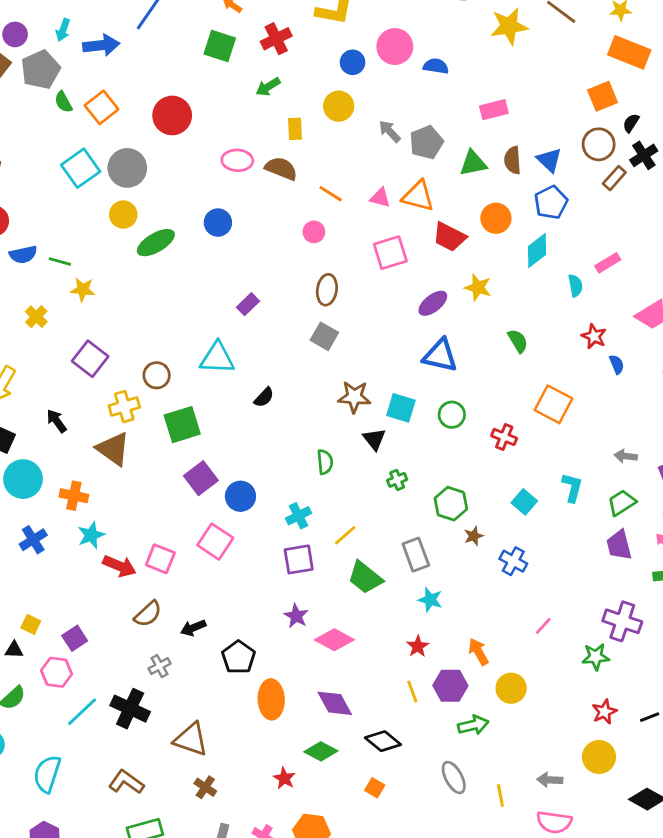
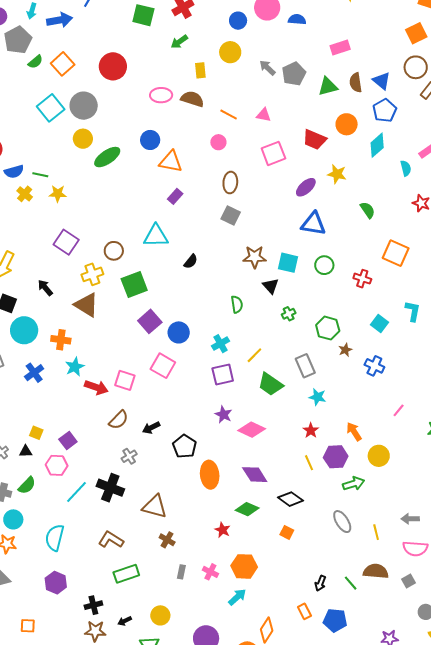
green semicircle: (63, 102) -> (35, 62), turned -98
orange triangle: (418, 196) -> (171, 162), moved
yellow cross: (36, 317) -> (25, 194), moved

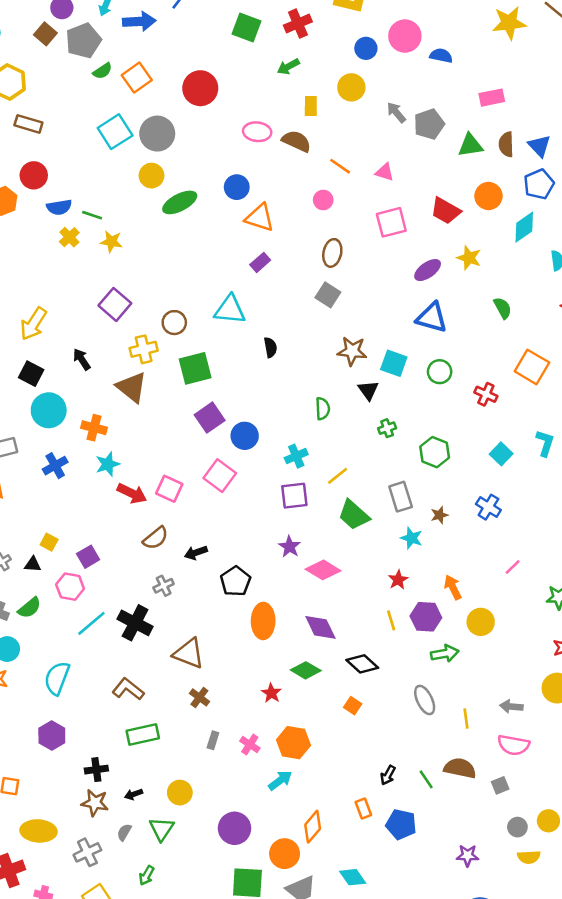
black semicircle: (191, 261) -> (270, 347), turned -56
brown star: (345, 350) -> (439, 515), moved

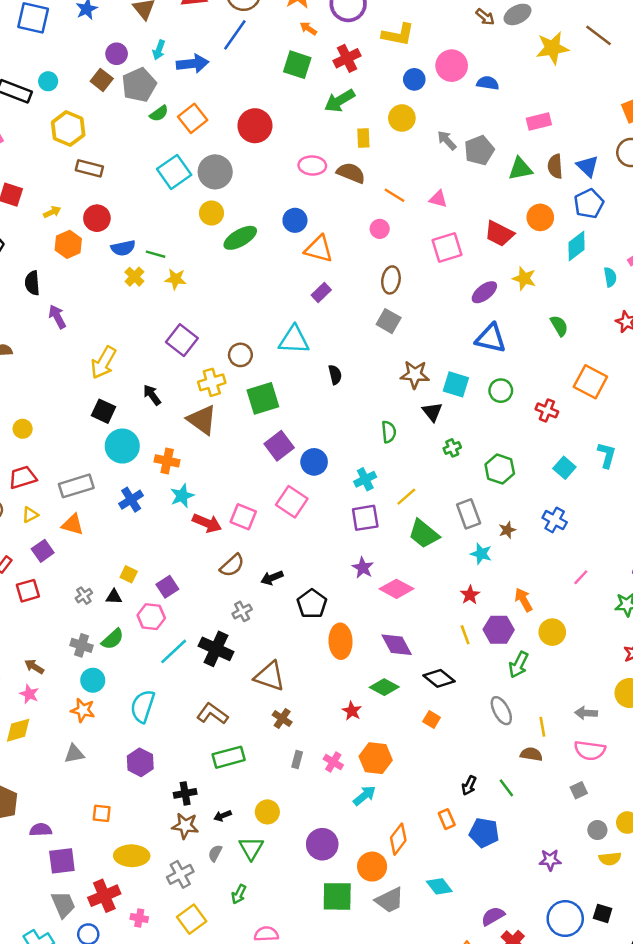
green arrow: (288, 67) -> (340, 101), size x1.4
green arrow: (445, 654) -> (519, 665), turned 130
brown semicircle: (460, 768) -> (531, 754), moved, size x0.7

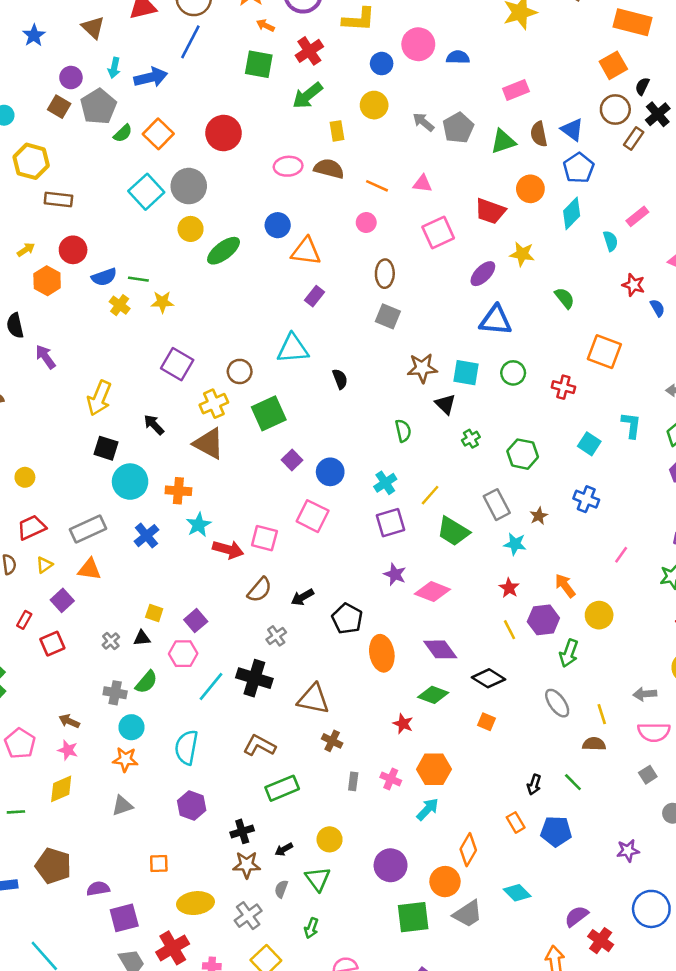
purple square: (279, 446) -> (292, 460), size x0.7

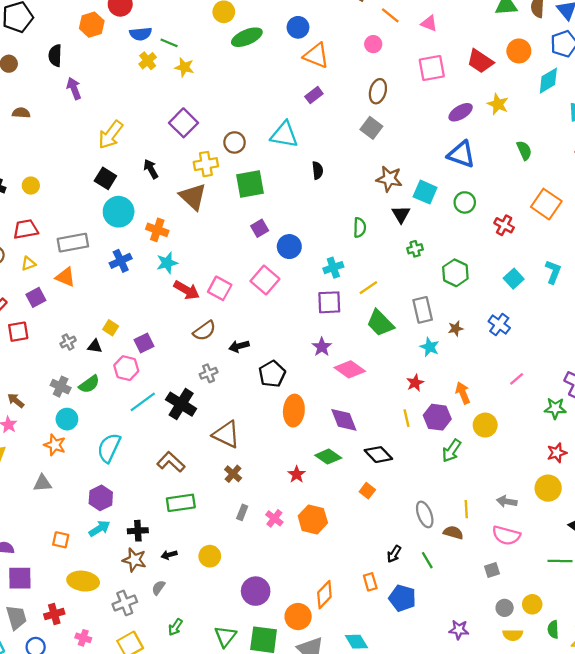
gray ellipse: (557, 703) -> (425, 514), moved
cyan arrow: (428, 809) -> (99, 528), moved
green triangle: (318, 879) -> (225, 636), moved
red cross: (173, 948) -> (54, 614), size x0.7

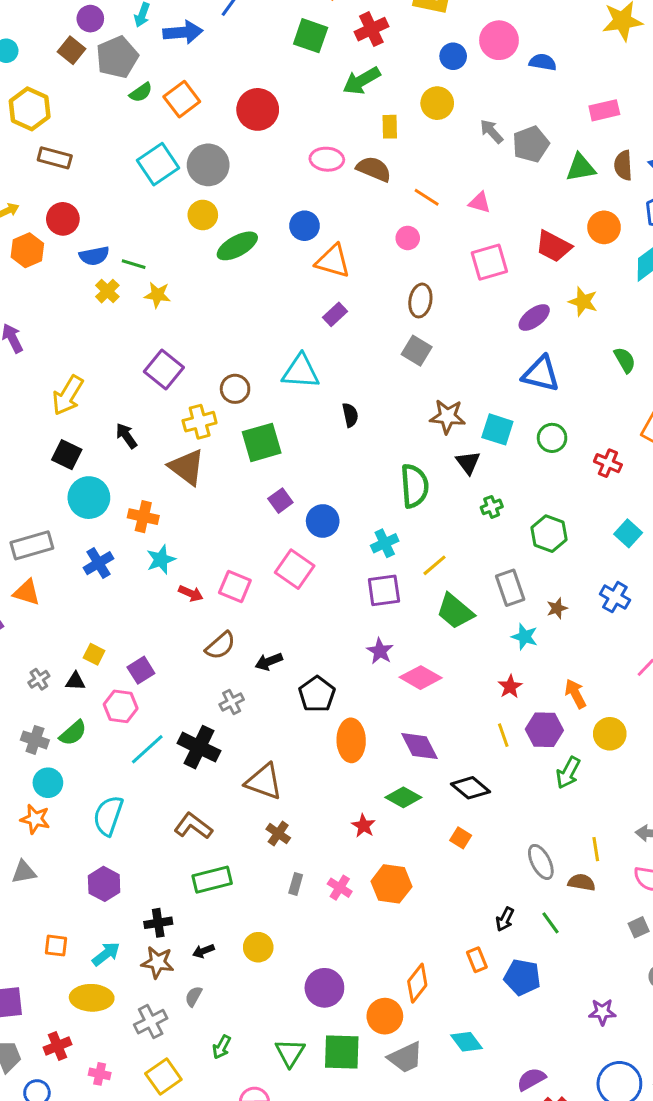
green semicircle: (360, 228) -> (414, 486), size x1.6
red arrow: (187, 290) -> (191, 593), size x0.7
cyan arrow: (99, 528) -> (106, 954), moved

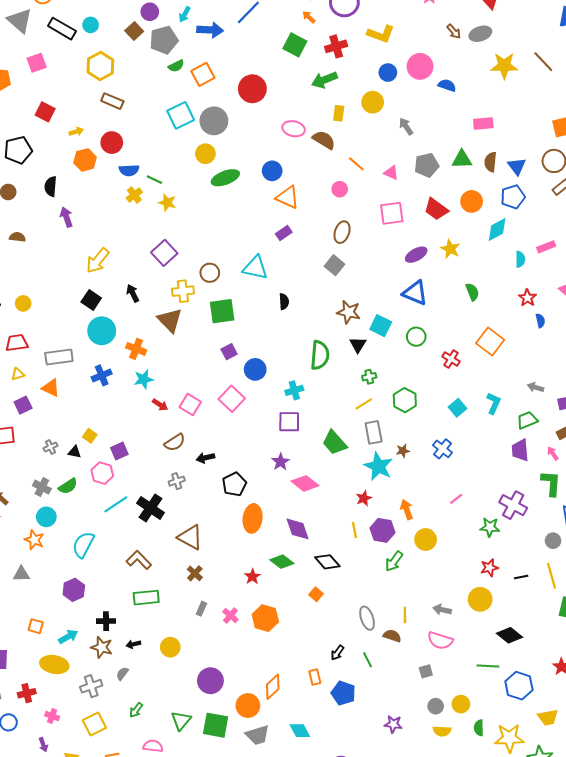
gray pentagon: (531, 144) -> (427, 165), moved
yellow line: (434, 565) -> (364, 404), moved
cyan star: (525, 637) -> (378, 466), size x1.6

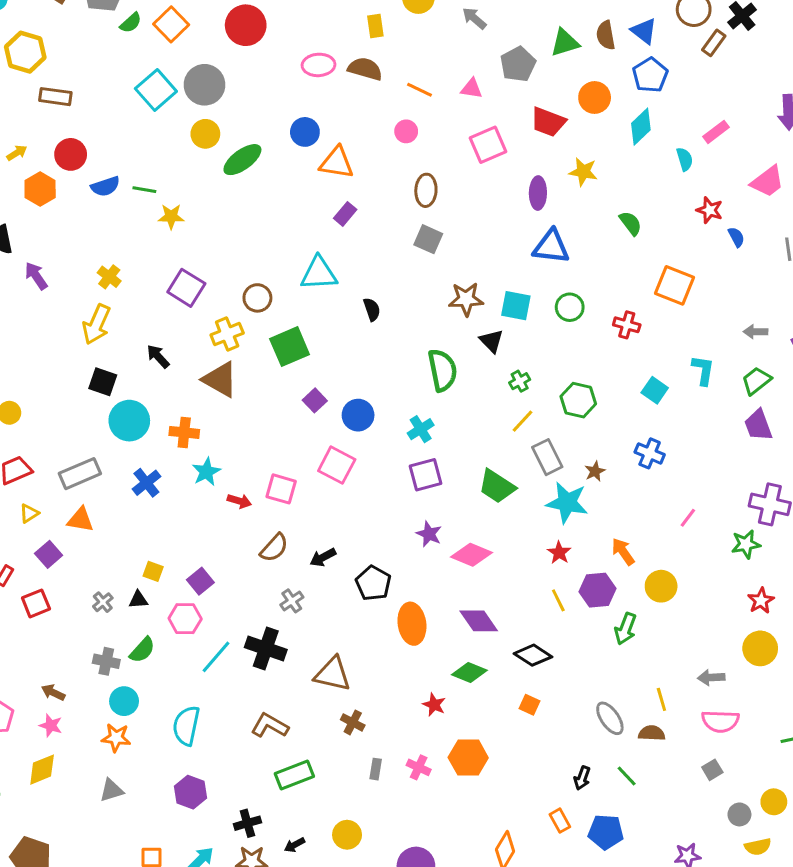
yellow cross: (134, 195) -> (109, 277), moved
purple ellipse: (416, 255) -> (538, 193), turned -45

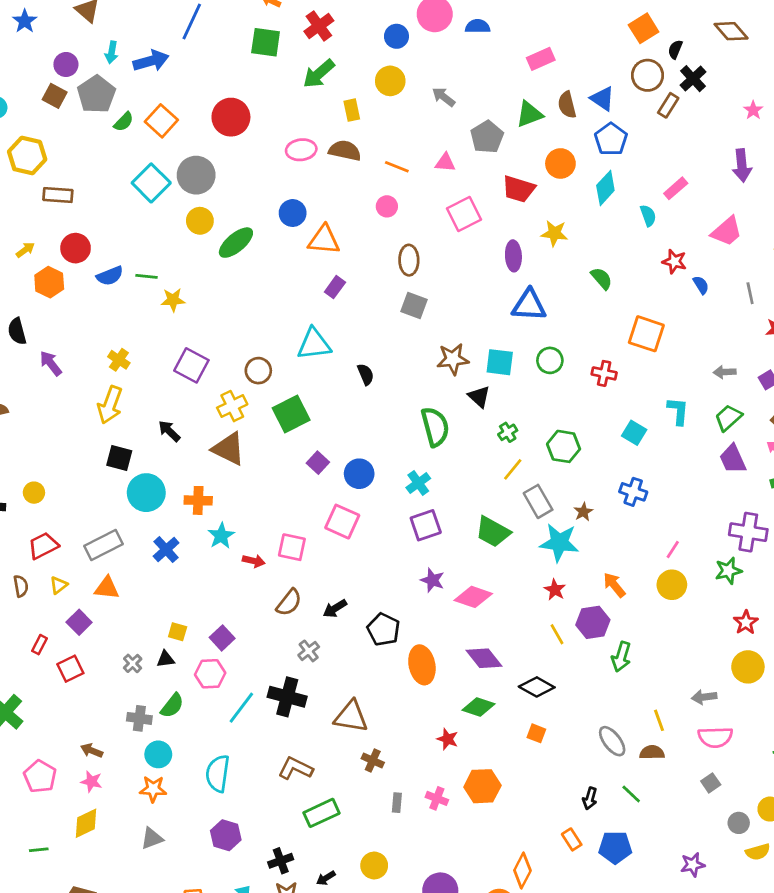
yellow circle: (661, 586) -> (672, 585), moved

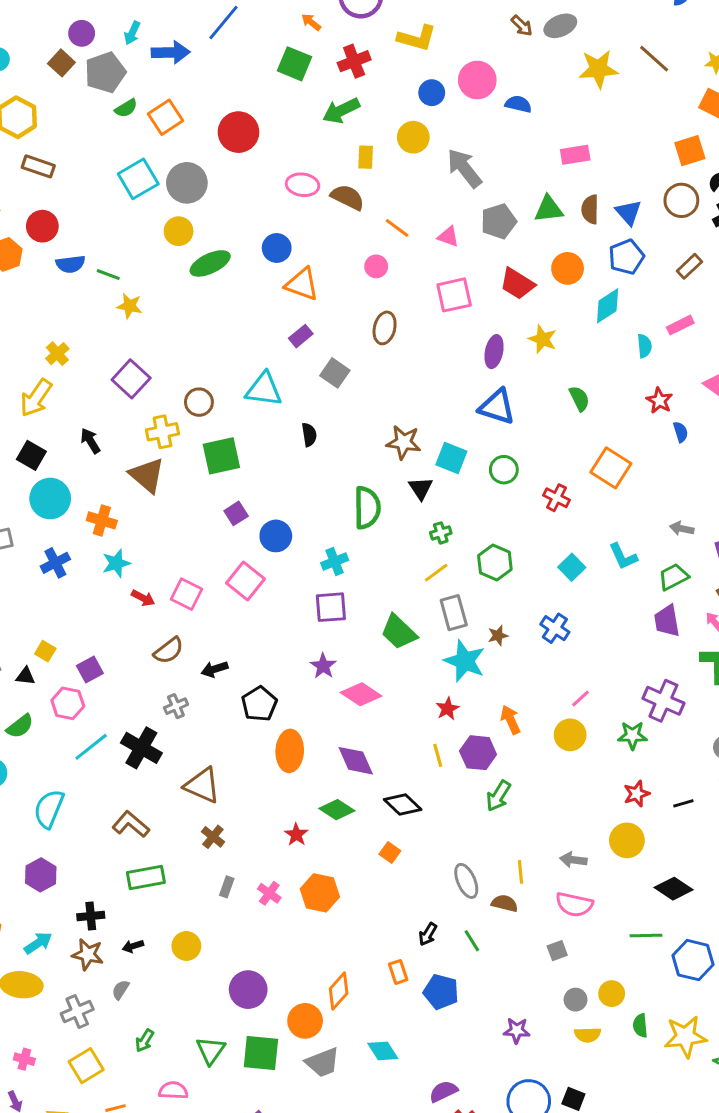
gray arrow: (444, 97) -> (464, 168), size x1.6
brown rectangle: (668, 105) -> (689, 266), moved
gray square: (414, 306) -> (335, 373), moved
cyan L-shape: (678, 411) -> (623, 556), turned 136

